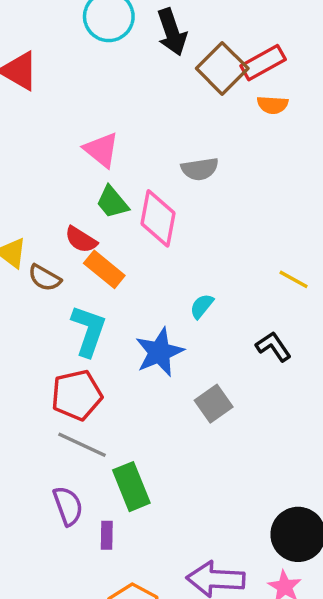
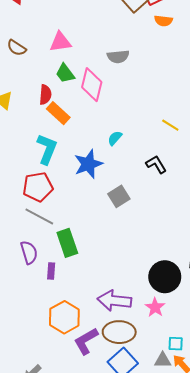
pink triangle: (101, 150) -> (60, 42), turned -50
red semicircle: (81, 240) -> (45, 95), turned -120
brown semicircle: (45, 278) -> (17, 48), moved

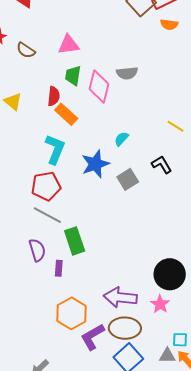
gray semicircle: (118, 57) -> (127, 73), moved
green trapezoid: (65, 73) -> (73, 76), turned 45
gray square: (119, 196) -> (128, 179), moved

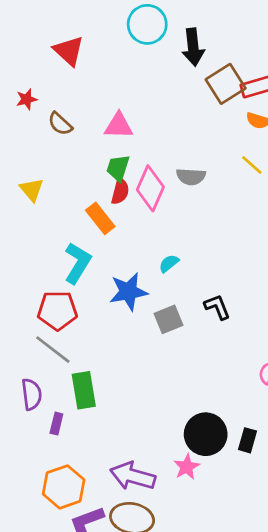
red semicircle: (54, 96) -> (120, 191), moved
yellow line: (176, 126) -> (252, 165), moved
black circle: (170, 274) -> (206, 434), moved
pink star: (160, 304) -> (187, 467), moved

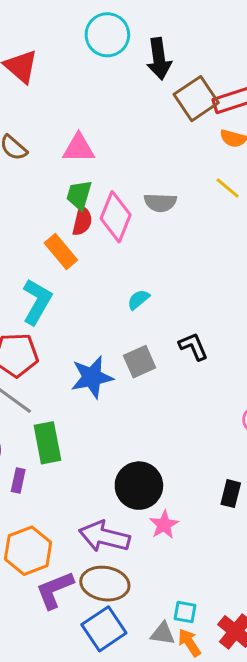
blue star: (128, 292) -> (92, 377), moved
black circle: (206, 434) -> (139, 486), moved

